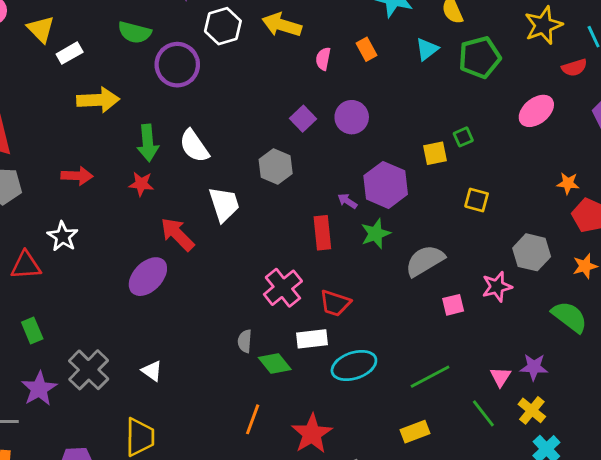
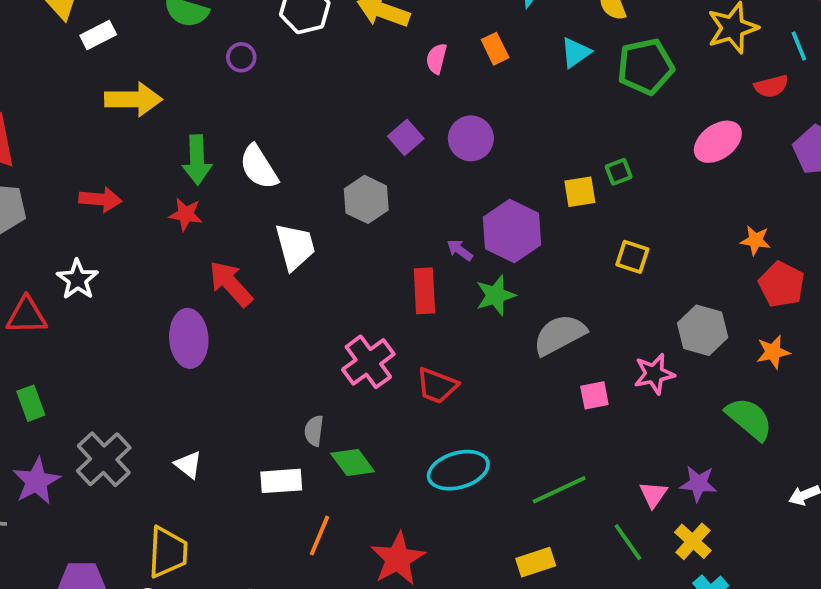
purple circle: (177, 65) -> (241, 57), size x0.5
purple ellipse: (148, 277) -> (189, 338), turned -51
white rectangle: (312, 339) -> (281, 481), moved

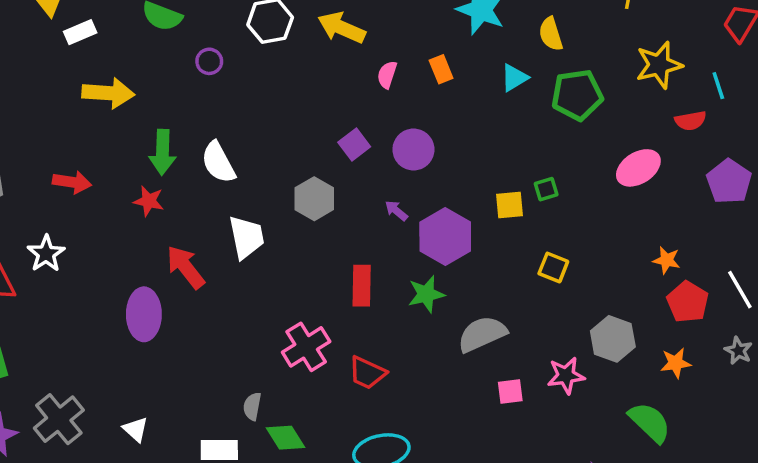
purple arrow: (460, 250) -> (396, 211), moved

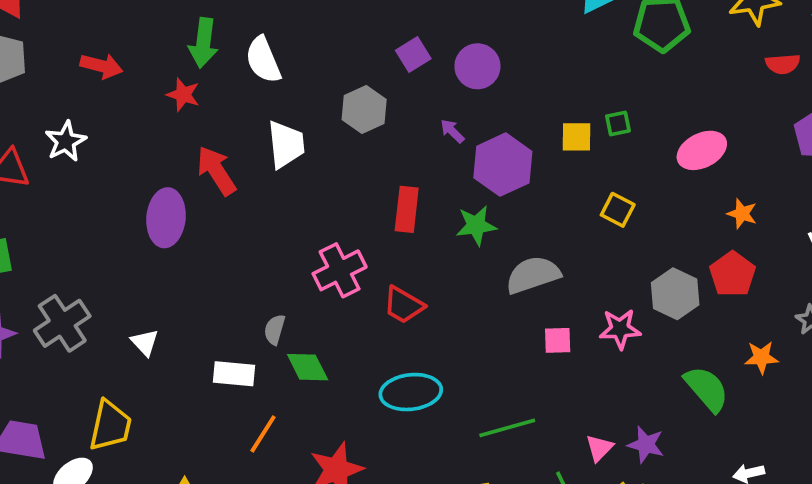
pink ellipse: (638, 168) -> (702, 150), moved
red pentagon: (688, 302) -> (733, 274), moved
orange star: (676, 363) -> (761, 357), moved

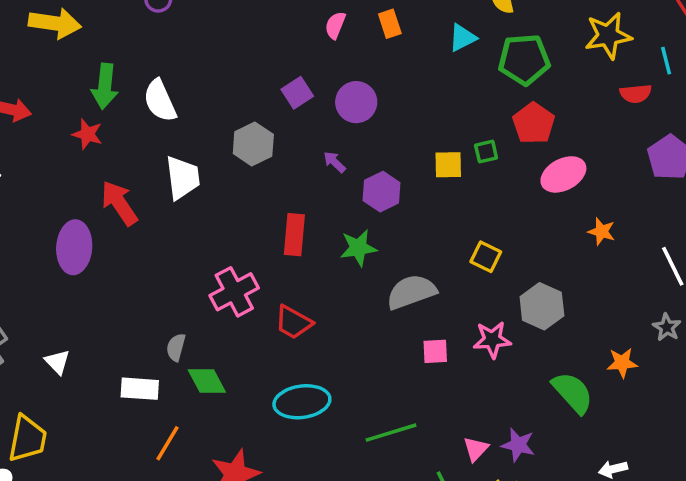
purple hexagon: (503, 165) -> (382, 192), size x0.7
yellow square: (618, 210) -> (486, 257), moved
red pentagon: (733, 274) -> (534, 123), moved

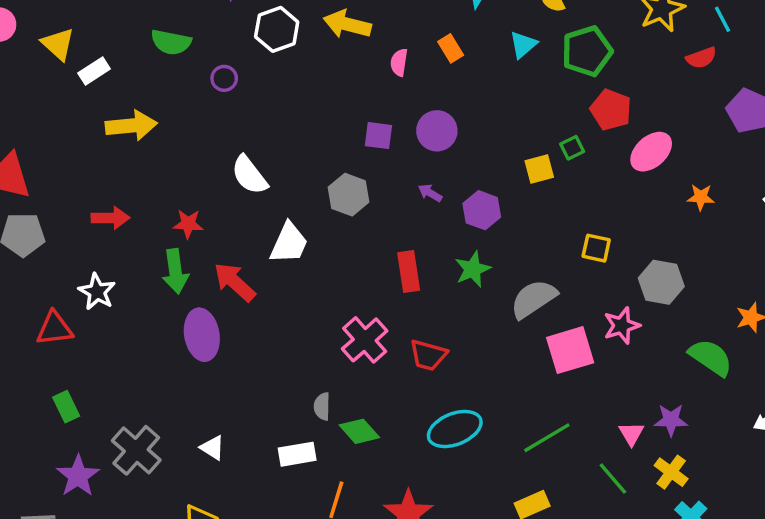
green arrow: (105, 86) -> (175, 271), moved
purple square: (297, 93) -> (378, 136), turned -36
white trapezoid: (183, 178) -> (289, 243), turned 45
pink square: (435, 351) -> (570, 350), size x1.8

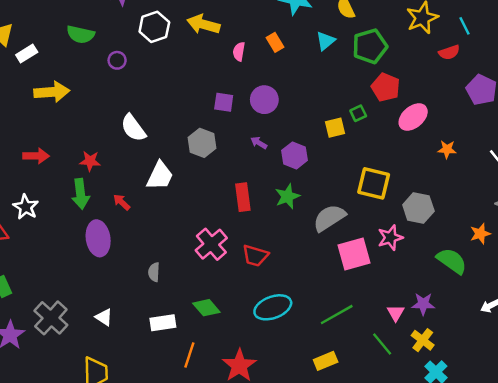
yellow square: (596, 248) -> (374, 183), size x1.6
red arrow: (235, 282) -> (122, 202), size x0.6
gray semicircle: (322, 406) -> (154, 272), moved

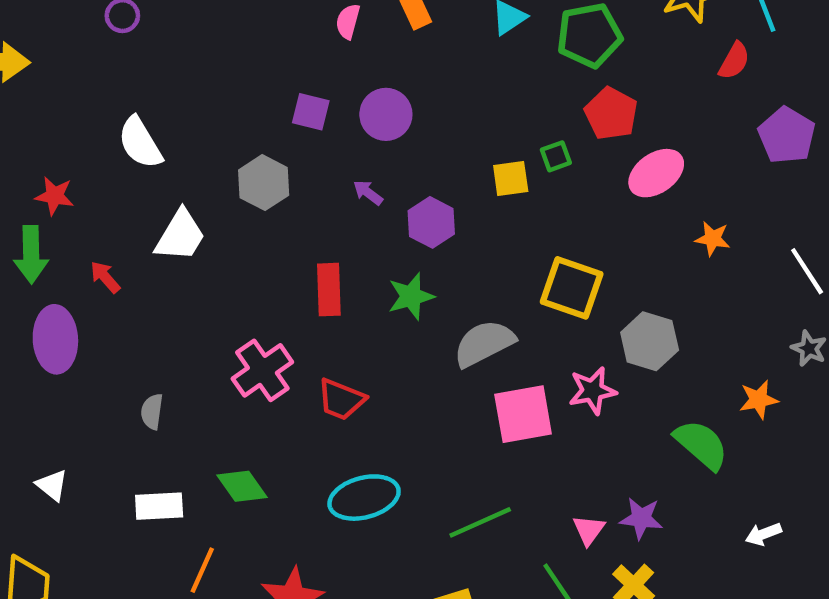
red semicircle: (449, 52) -> (734, 61), turned -48

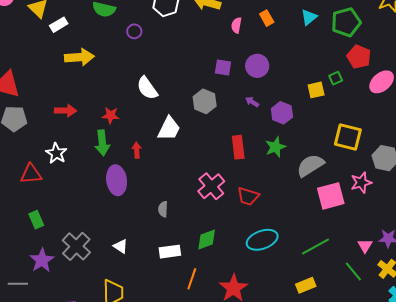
red arrow: (105, 277) -> (137, 150), turned 42
green diamond: (242, 486) -> (207, 239), turned -70

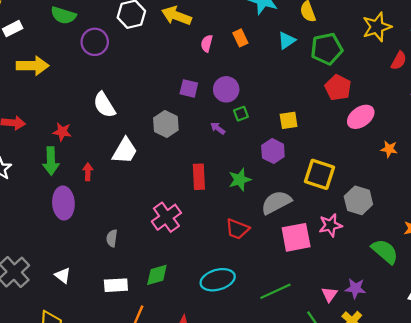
purple circle: (134, 31) -> (95, 42), size x1.6
green square: (336, 78) -> (241, 114), moved
purple hexagon: (282, 113) -> (273, 151), moved
red trapezoid: (248, 196) -> (237, 229), moved

